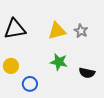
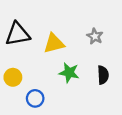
yellow triangle: (57, 31) -> (54, 43), moved
black semicircle: (87, 73) -> (103, 75), moved, turned -105

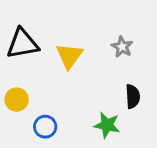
yellow triangle: (54, 43) -> (69, 56), turned -40
green star: (69, 73) -> (107, 125), moved

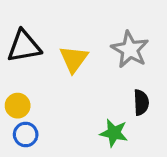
gray star: (122, 47) -> (130, 49), size x1.6
blue circle: (45, 127) -> (26, 135), moved

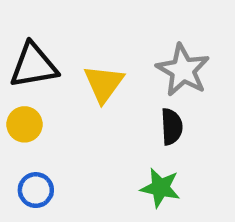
black semicircle: (141, 102) -> (172, 127), moved
yellow circle: (18, 106) -> (24, 124), moved

